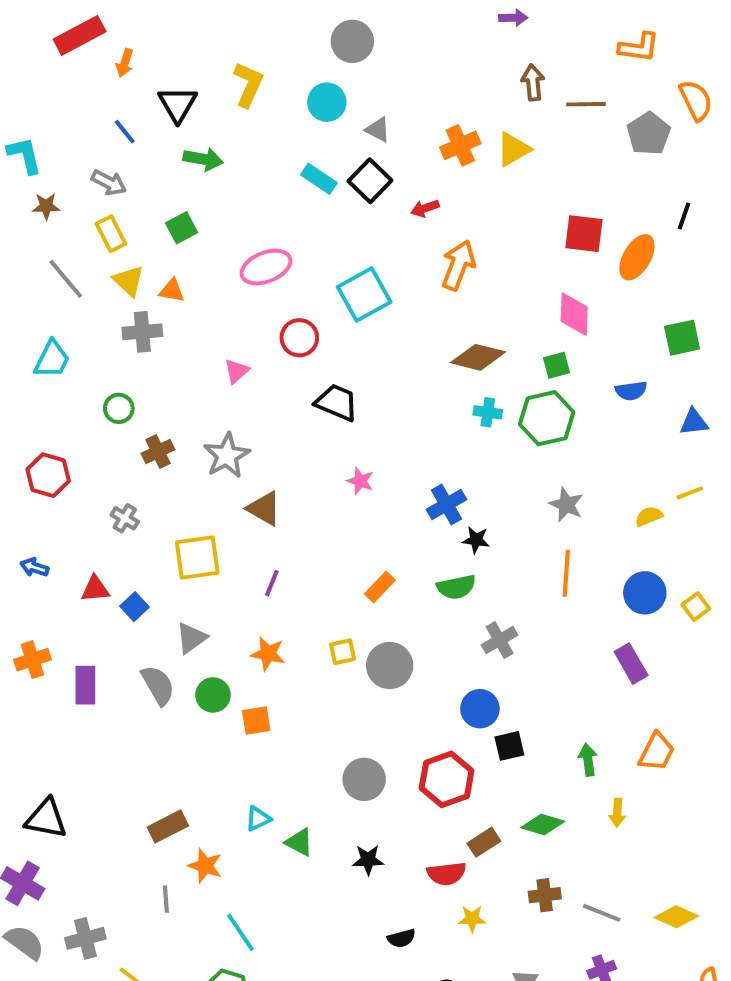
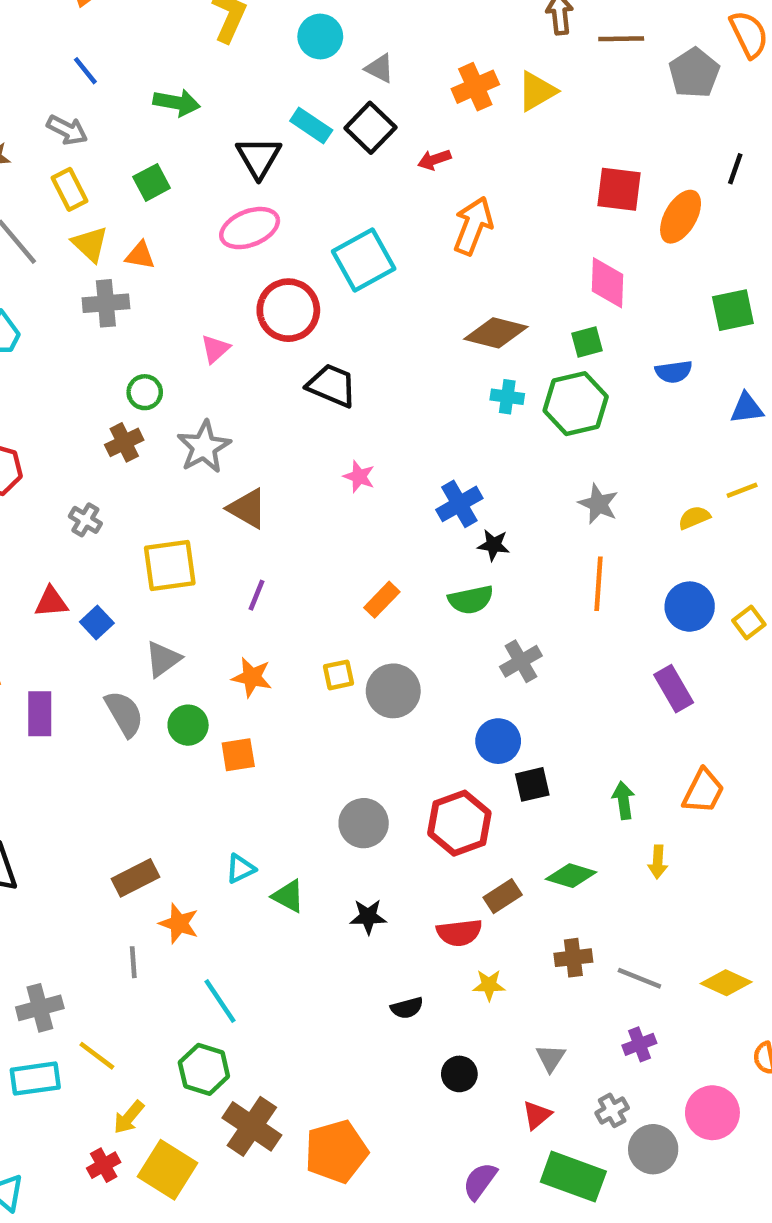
black triangle: (178, 104) -> (259, 157), moved
red circle: (299, 338) -> (288, 310), size x1.4
green circle: (119, 408) -> (145, 392), moved

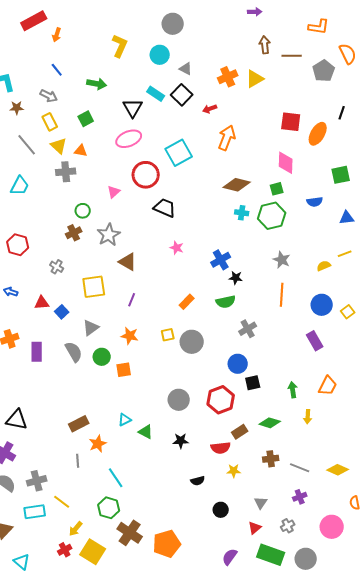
orange star: (179, 923) -> (98, 444), turned 30
gray circle: (653, 1149) -> (306, 559), moved

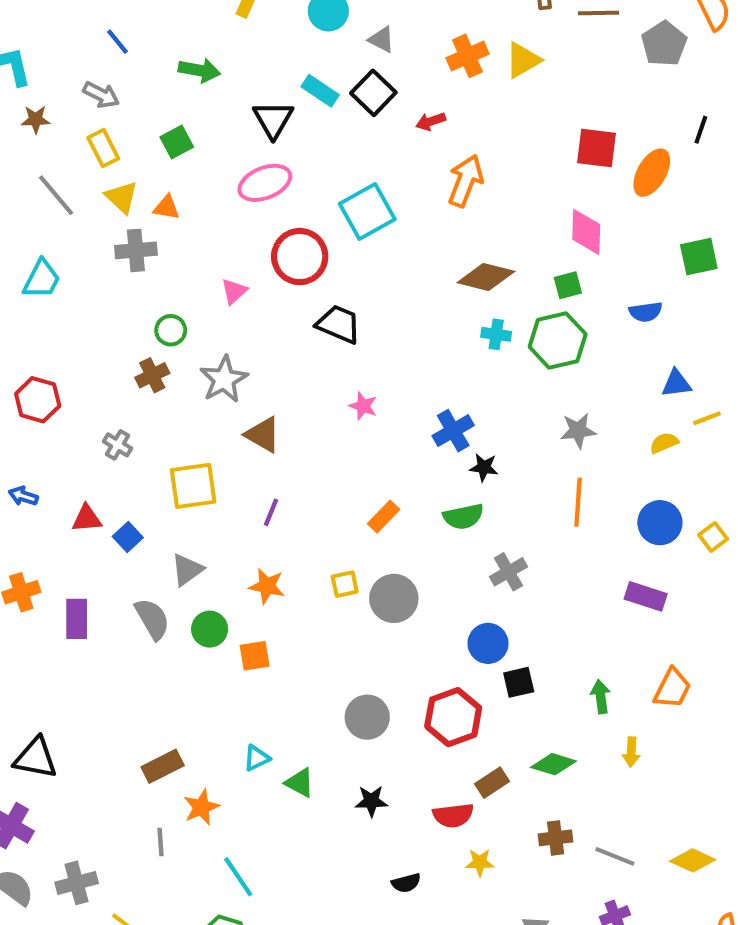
blue triangle: (347, 218) -> (676, 383), moved
gray star: (282, 260) -> (578, 431), turned -30
purple rectangle: (315, 341) -> (646, 596), turned -42

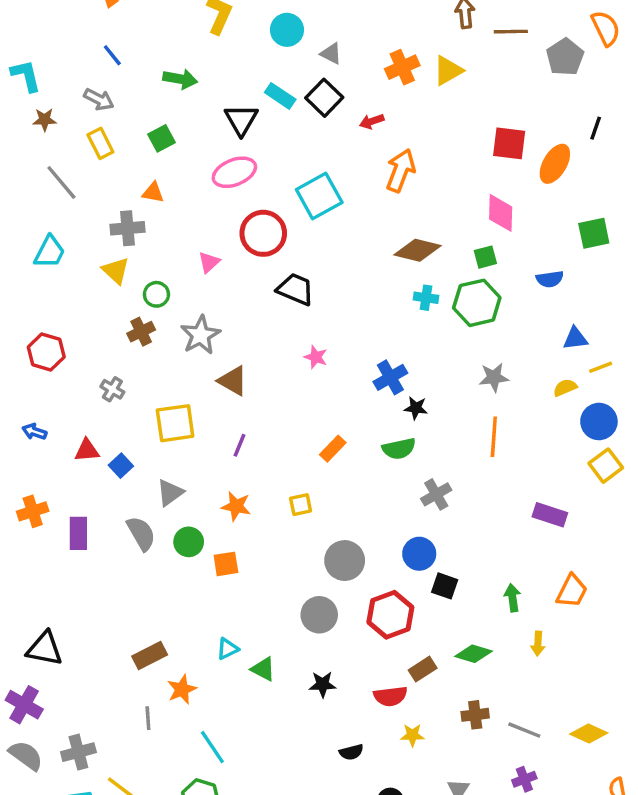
yellow triangle: (122, 197) -> (116, 271), moved
blue circle: (660, 523) -> (599, 421), moved
yellow square: (713, 537) -> (606, 466), size x1.4
gray circle: (394, 598) -> (345, 561), moved
black square: (519, 682) -> (445, 586), turned 32

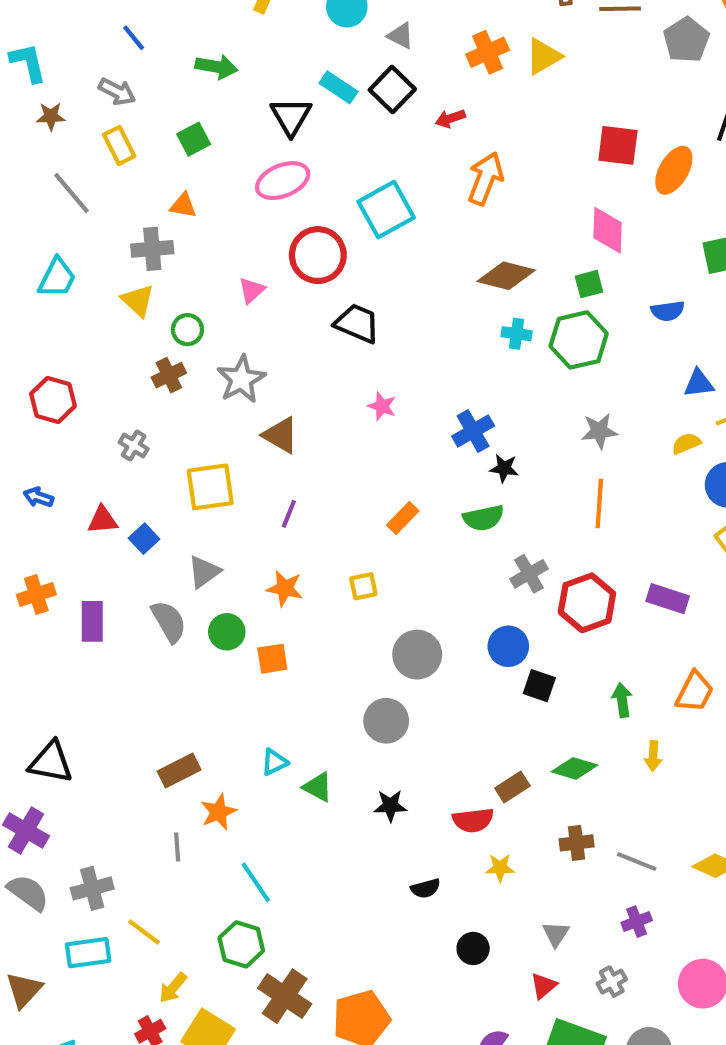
red hexagon: (390, 615) -> (587, 603), moved

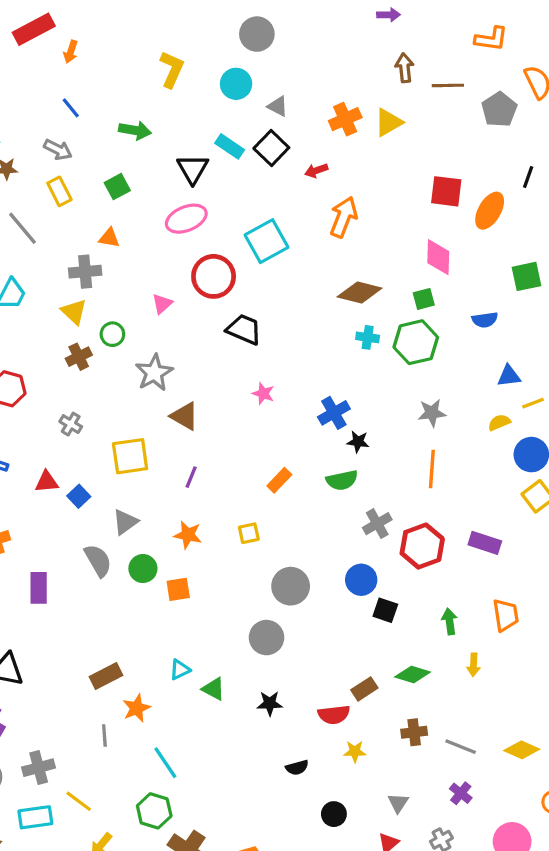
brown cross: (169, 375) -> (79, 357), moved
purple rectangle: (92, 621) -> (39, 588), moved
orange trapezoid: (695, 692) -> (506, 615), turned -36
purple cross: (637, 922) -> (461, 793), turned -30

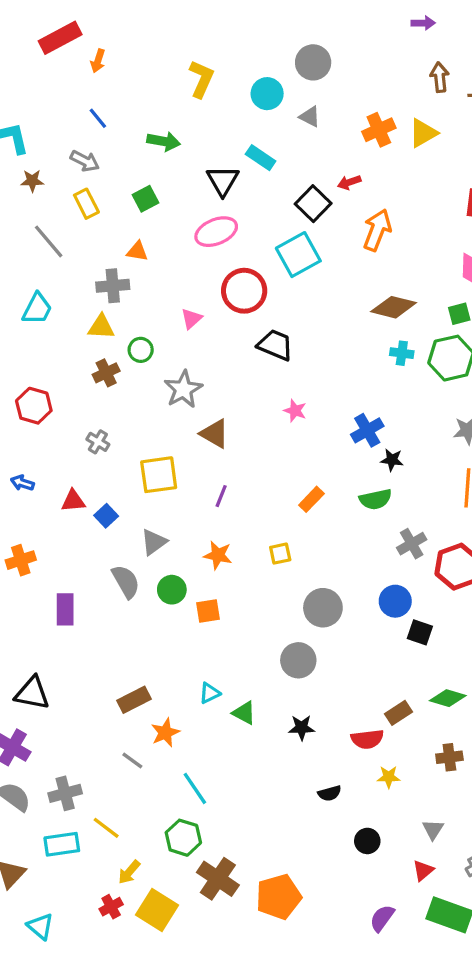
gray circle: (257, 34) -> (313, 62), moved
black square: (271, 148) -> (313, 204), moved
yellow triangle: (74, 312) -> (101, 327), turned -40
gray line: (104, 735) -> (132, 760), turned -50

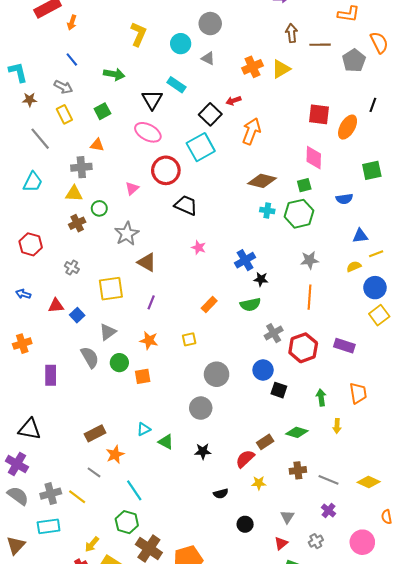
pink ellipse: (216, 232) -> (148, 132), turned 50
red semicircle: (367, 739) -> (245, 459), turned 144
yellow line: (106, 828) -> (77, 497), moved

